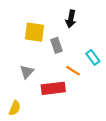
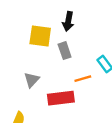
black arrow: (71, 19) -> (68, 21), moved
orange line: (73, 71) -> (83, 79), turned -48

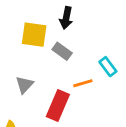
gray rectangle: (65, 51) -> (62, 51), turned -35
red rectangle: (61, 98) -> (58, 106), turned -60

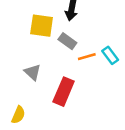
orange line: (83, 83) -> (87, 57), moved
gray triangle: (24, 85) -> (33, 72), turned -30

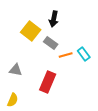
yellow square: (42, 26) -> (31, 31), turned 30
gray triangle: (33, 72) -> (16, 70), moved, turned -32

